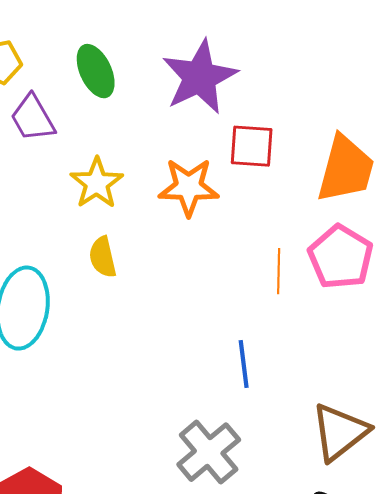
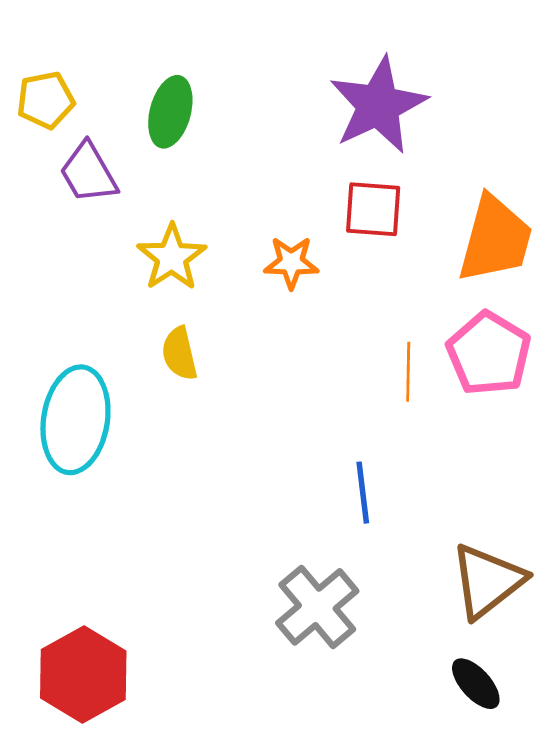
green ellipse: (96, 71) -> (170, 112), turned 40
purple star: (200, 77) -> (378, 105), moved
orange star: (189, 187) -> (291, 263), size x0.7

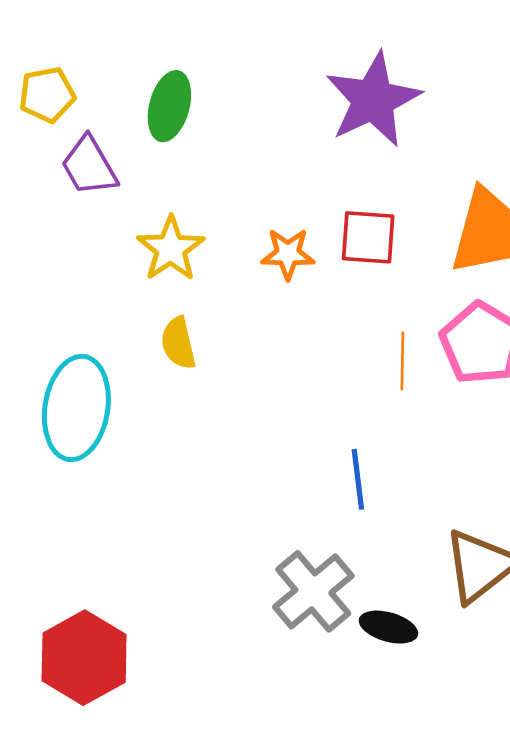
red square: (373, 209) -> (368, 237), moved
black ellipse: (476, 684) -> (388, 627), moved, turned -32

